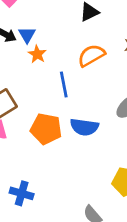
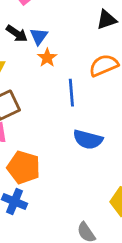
orange pentagon: (46, 129) -> (24, 167), moved

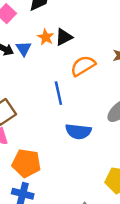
black triangle: (107, 20) -> (64, 37), moved
orange star: (47, 58) -> (46, 37), moved

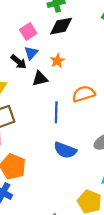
black triangle: (64, 37) -> (40, 79), moved
blue triangle: (24, 49) -> (31, 53), moved

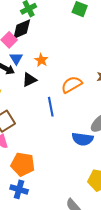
black diamond: (61, 26) -> (22, 29), moved
blue semicircle: (65, 150) -> (82, 139), moved

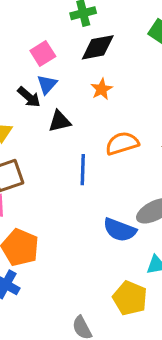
black diamond: (22, 29) -> (98, 47), moved
orange star: (41, 60) -> (102, 89), moved

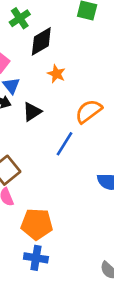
blue line: (83, 170) -> (65, 144), turned 50

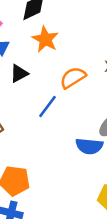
orange star: (56, 74) -> (45, 39), size x1.5

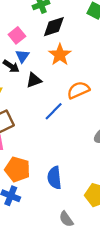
blue semicircle: (89, 146) -> (54, 178), moved, turned 70

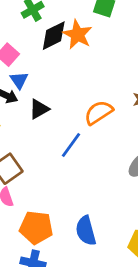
orange star: (60, 55) -> (78, 35), moved

